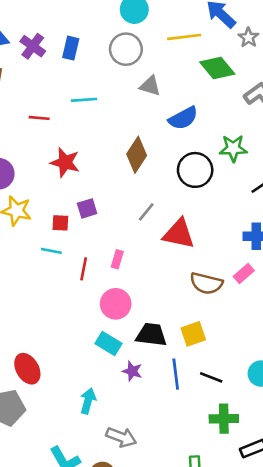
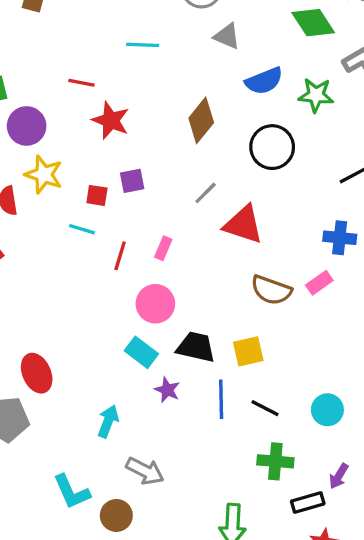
red line: (39, 118) -> (81, 83), moved
green star: (233, 148) -> (316, 95), moved

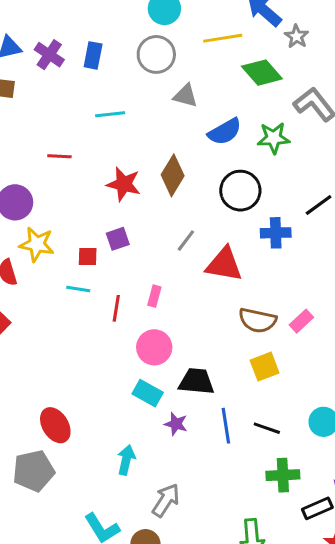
red star: (111, 121) -> (124, 184), moved
blue cross: (340, 238) -> (276, 233), moved
pink rectangle: (319, 283) -> (301, 321), moved
yellow square: (248, 351) -> (265, 367), moved
gray arrow: (145, 471) -> (166, 500), turned -76

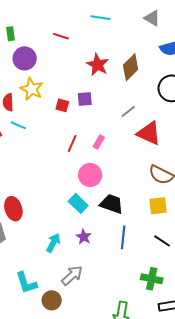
cyan line: (78, 289) -> (18, 125), moved
purple star: (176, 424) -> (84, 237), moved
black line: (267, 428) -> (162, 241), moved

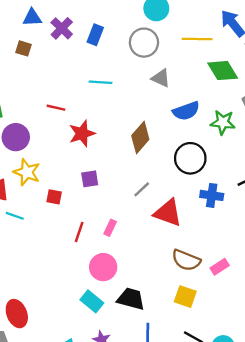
red star: (98, 65) -> (82, 134), moved, turned 30
red square: (62, 105) -> (54, 197), moved
yellow square: (158, 206) -> (185, 297), turned 30

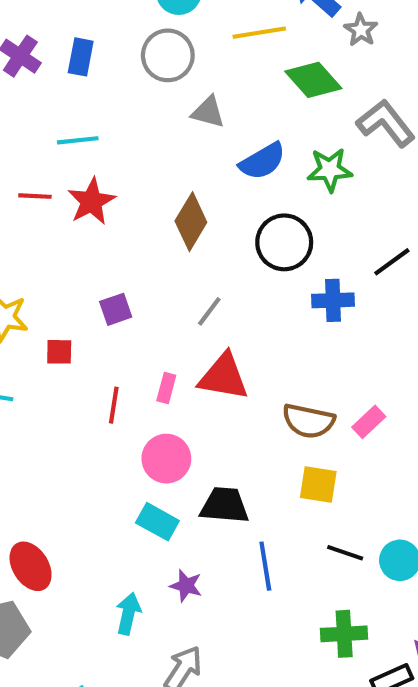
cyan line: (101, 82) -> (78, 140), moved
red star: (82, 134) -> (91, 201), moved
red triangle: (168, 213) -> (223, 377), moved

